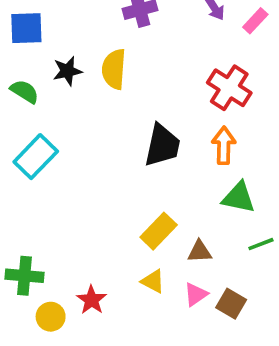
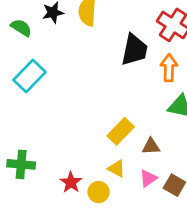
black trapezoid: (162, 145) -> (134, 50), moved
yellow circle: (51, 317) -> (99, 192), moved

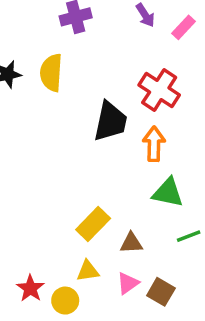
yellow triangle: (116, 169) -> (88, 271), turned -36

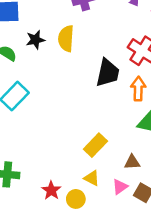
brown triangle: (131, 243) -> (132, 162), moved
yellow triangle: (88, 271) -> (92, 178), turned 35

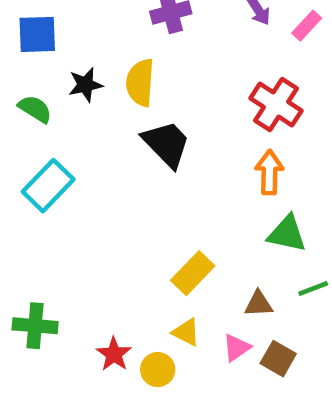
black trapezoid: (108, 73) -> (166, 144), moved, turned -56

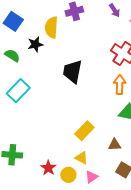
blue square: (37, 34) -> (13, 21), turned 36
yellow semicircle: (140, 83) -> (51, 27), moved
black trapezoid: (166, 144) -> (72, 72), turned -125
pink triangle: (237, 348) -> (91, 177), moved

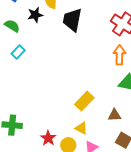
black trapezoid: (72, 72) -> (72, 20), moved
cyan rectangle: (18, 91) -> (18, 52), moved, size x0.6

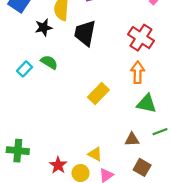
green semicircle: (12, 26) -> (49, 62), moved
yellow rectangle: (84, 101) -> (98, 94), moved

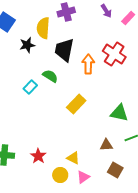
green semicircle: (49, 62) -> (50, 76), moved
cyan rectangle: (25, 69) -> (30, 87), moved
orange arrow: (138, 72) -> (88, 64), moved
red star: (58, 165) -> (38, 156), moved

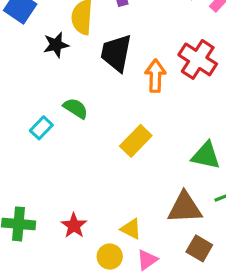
green semicircle: (50, 76) -> (76, 108), moved
cyan rectangle: (30, 87) -> (41, 128), moved
brown triangle: (106, 145) -> (185, 208), size x1.6

